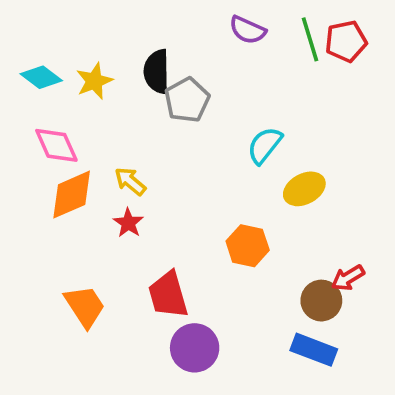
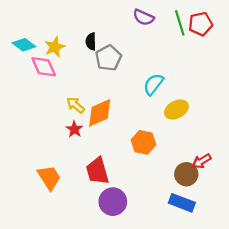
black semicircle: (157, 72) -> (91, 41), size x0.7
pink diamond: (56, 145) -> (44, 67), moved
orange diamond: (72, 195) -> (100, 113), moved

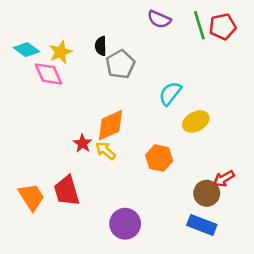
yellow arrow: (76, 105) -> (106, 151), moved
red trapezoid: (97, 171) -> (67, 191), moved
orange trapezoid: (49, 178) -> (31, 197), moved

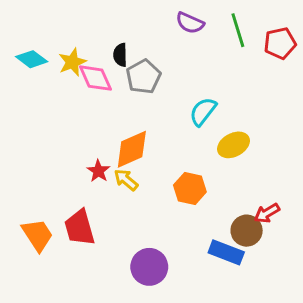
red pentagon: (223, 27) -> (280, 43), moved
pink diamond: (48, 74) -> (96, 78), moved
blue rectangle: (202, 225) -> (226, 252), moved

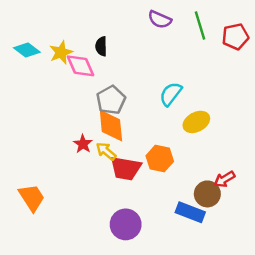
gray pentagon: (143, 77) -> (111, 100), moved
orange diamond: (132, 149) -> (111, 126), turned -72
red trapezoid: (80, 228) -> (126, 168), moved, turned -64

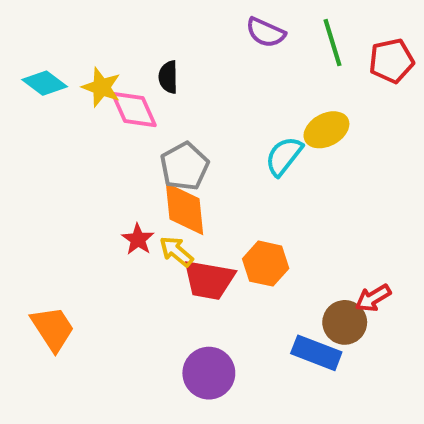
yellow star: (61, 52) -> (101, 87), turned -30
yellow ellipse: (196, 122) -> (326, 130), moved

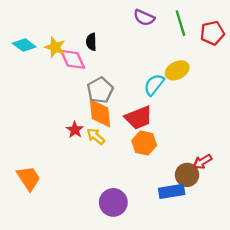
red trapezoid: (209, 280) -> (139, 118), moved, turned -32
blue rectangle: (316, 353) -> (172, 191), turned -30

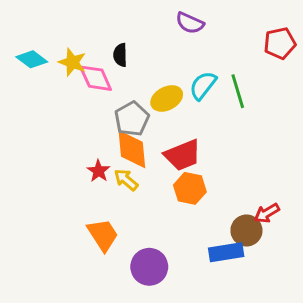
green line: (180, 23) -> (238, 91), moved
yellow ellipse: (177, 70) -> (167, 98), moved
cyan semicircle: (154, 85) -> (203, 85), moved
orange trapezoid: (29, 178) -> (103, 235), moved

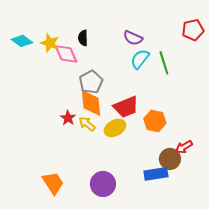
purple semicircle: (190, 23) -> (133, 38), moved
yellow ellipse: (167, 98) -> (115, 128), moved
orange hexagon: (190, 188) -> (155, 121), moved
orange trapezoid: (103, 235) -> (53, 183), moved

